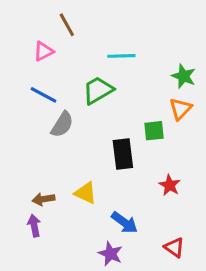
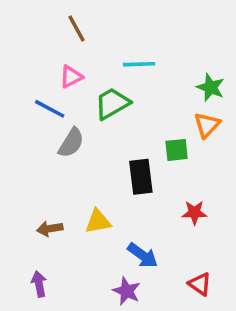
pink triangle: (43, 51) -> (71, 77), moved
red star: (170, 185) -> (194, 213), turned -30
yellow triangle: (86, 193) -> (98, 221), turned -35
purple arrow: (34, 226) -> (39, 284), moved

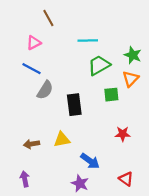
pink triangle: (71, 77) -> (34, 43), moved
green trapezoid: (112, 103) -> (99, 65), moved
black rectangle: (141, 177) -> (74, 105), moved

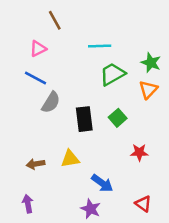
green square: (111, 95) -> (118, 118), moved, turned -35

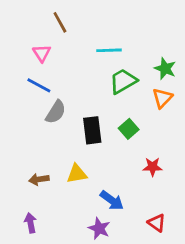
pink triangle: (38, 49) -> (42, 53), turned -36

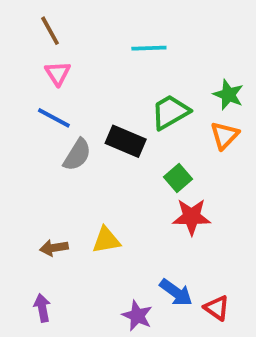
brown line: (60, 22) -> (50, 31), moved
cyan line: (109, 50) -> (149, 48), moved
black rectangle: (92, 130) -> (126, 141), moved, turned -60
red star: (153, 167) -> (192, 217), moved, size x1.4
blue arrow: (112, 200) -> (176, 292), moved

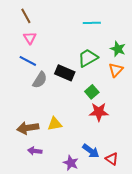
cyan line: (149, 48) -> (92, 23), moved
brown arrow: (54, 248) -> (28, 128), size x1.5
purple arrow: (42, 308) -> (35, 151), moved, turned -72

